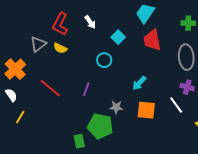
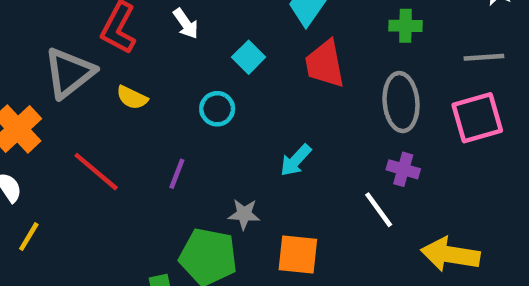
gray triangle: (38, 44) -> (69, 73), size x1.4
yellow semicircle: (60, 48) -> (132, 98), moved
orange square: (146, 110) -> (298, 255), moved

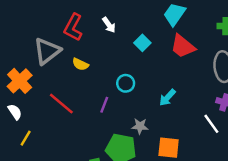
red trapezoid: (325, 64) -> (183, 46), turned -40
cyan circle: (217, 109) -> (126, 83), moved

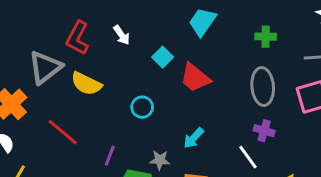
red trapezoid: (183, 46) -> (195, 78), moved
yellow semicircle: (80, 64) -> (86, 84), size x1.5
cyan arrow: (167, 98) -> (194, 138), moved
purple line: (104, 105) -> (110, 156), moved

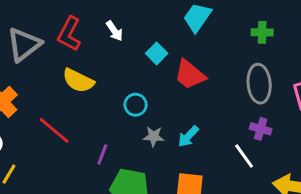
gray triangle: (45, 67) -> (24, 44), moved
gray star: (160, 160) -> (154, 136), moved

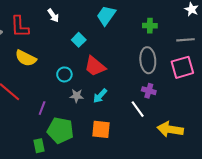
white arrow: (114, 31) -> (53, 15), moved
red L-shape: (69, 34) -> (20, 27), turned -30
red trapezoid: (190, 75) -> (95, 66), moved

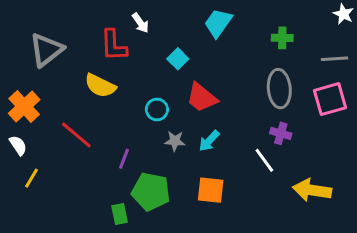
red L-shape: (20, 27) -> (114, 45), moved

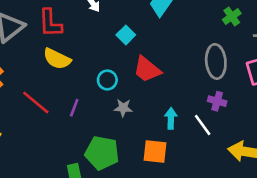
green cross: (282, 38) -> (232, 16), moved, turned -36
red L-shape: (114, 45) -> (50, 23), moved
cyan arrow: (209, 141) -> (171, 118), moved, turned 138
purple line: (124, 159) -> (74, 108), moved

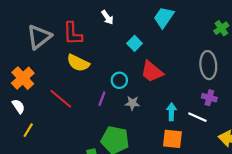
purple line: (74, 108) -> (102, 99), moved
white line: (203, 125) -> (197, 117), turned -30
orange square: (155, 151) -> (172, 139), moved

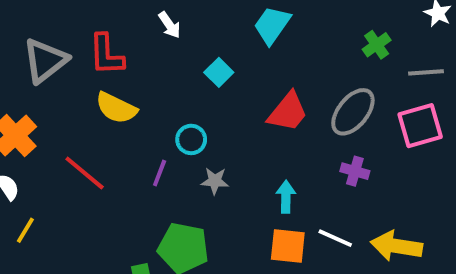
gray ellipse: (208, 65) -> (353, 112), turned 44
red trapezoid: (152, 72) -> (288, 112), moved, turned -90
white line: (197, 117) -> (335, 238), moved

